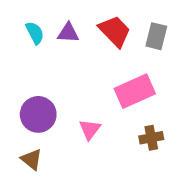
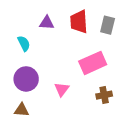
red trapezoid: (115, 31) -> (79, 22), turned -140
cyan semicircle: (35, 33) -> (24, 43), moved
brown triangle: (32, 159) -> (22, 110), turned -35

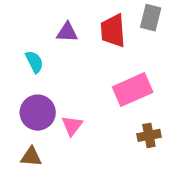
gray rectangle: (108, 25) -> (151, 18), moved
pink triangle: (62, 89) -> (72, 126), moved

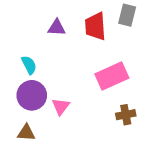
cyan semicircle: (34, 62) -> (29, 65), moved

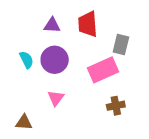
gray rectangle: (127, 15) -> (121, 44), moved
purple circle: (32, 95) -> (55, 60), moved

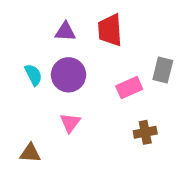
gray rectangle: (121, 44) -> (163, 70), moved
pink rectangle: (103, 70) -> (129, 88), size x0.7

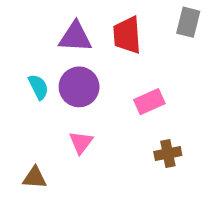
purple triangle: (65, 32) -> (75, 37), size x1.4
gray rectangle: (163, 70) -> (188, 22), moved

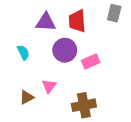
purple circle: (79, 87) -> (65, 50), moved
brown cross: (168, 153) -> (84, 105), moved, size x1.5
brown triangle: (35, 178) -> (27, 97), moved, turned -32

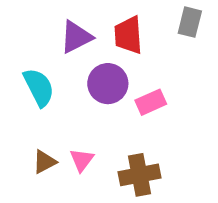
purple triangle: (46, 22) -> (76, 37), turned -30
cyan semicircle: (23, 52) -> (39, 87), size x1.5
pink triangle: (49, 86) -> (82, 160), moved

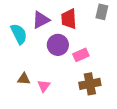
cyan semicircle: (39, 87) -> (19, 34), moved
brown triangle: (44, 162) -> (24, 79), moved, turned 32
brown cross: (139, 175) -> (90, 84), moved

